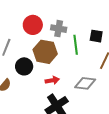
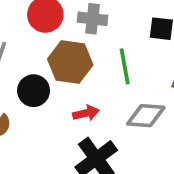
green line: (76, 45) -> (125, 66), moved

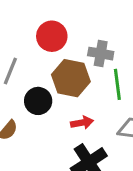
gray cross: (93, 19) -> (101, 54), moved

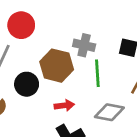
red circle: (52, 36) -> (21, 25), moved

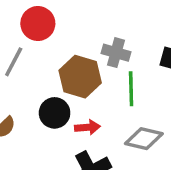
black circle: (27, 84) -> (55, 113), moved

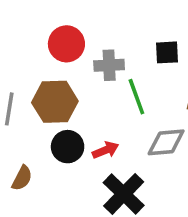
red circle: (38, 23) -> (66, 44), moved
brown hexagon: (80, 77) -> (55, 102), moved

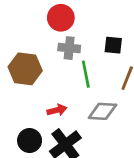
red circle: (66, 44) -> (61, 18), moved
black circle: (68, 147) -> (30, 141), moved

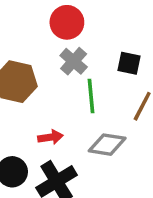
gray cross: (69, 48) -> (74, 61), turned 30

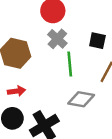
red arrow: (50, 137) -> (17, 91), moved

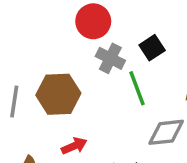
black square: (97, 41) -> (152, 48), moved, turned -30

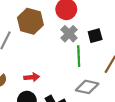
brown hexagon: (58, 94) -> (30, 21), moved

